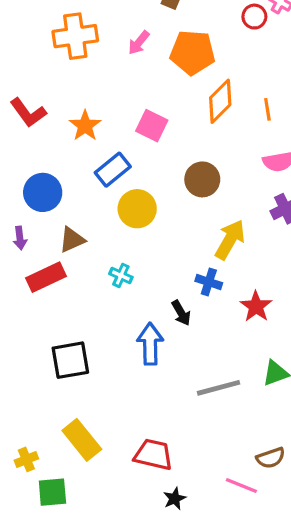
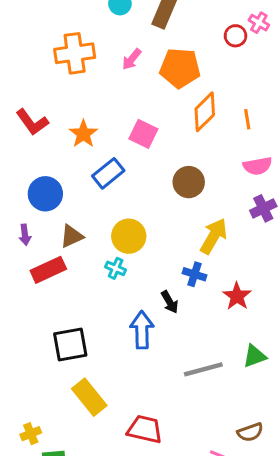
yellow circle: (137, 209) -> (129, 236), moved
yellow rectangle: (82, 440) -> (89, 397), moved

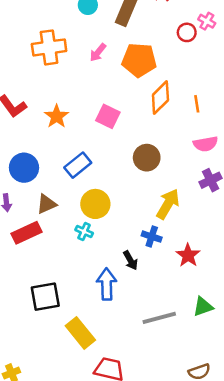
blue rectangle: (108, 173) -> (78, 165), moved
yellow rectangle: (89, 397) -> (80, 333), moved

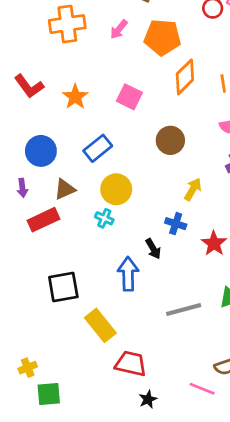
yellow arrow: (168, 204) -> (193, 189), size x0.7

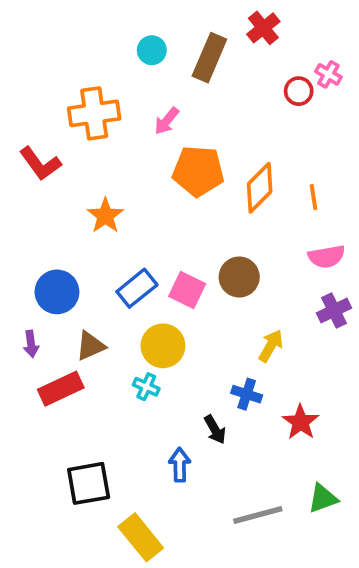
orange pentagon: (162, 37) -> (198, 171), moved
red L-shape: (29, 86) -> (40, 164), moved
pink square: (129, 97) -> (187, 290), moved
blue arrow: (128, 274) -> (180, 465), size x0.7

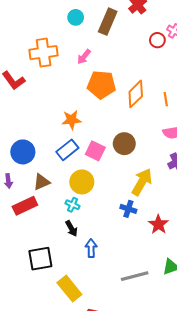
orange star: (105, 216) -> (71, 120), moved, turned 30
yellow arrow: (271, 346) -> (142, 182), size x1.5
black arrow: (215, 429) -> (71, 229), moved

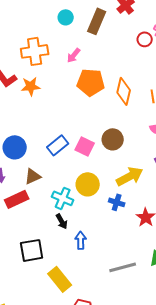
orange diamond: (136, 94) -> (124, 91), turned -32
orange star: (71, 120) -> (31, 86), moved
yellow circle: (82, 182) -> (88, 184), moved
yellow arrow: (142, 182) -> (130, 176), turned 32
cyan cross: (73, 205) -> (63, 198), size x1.5

